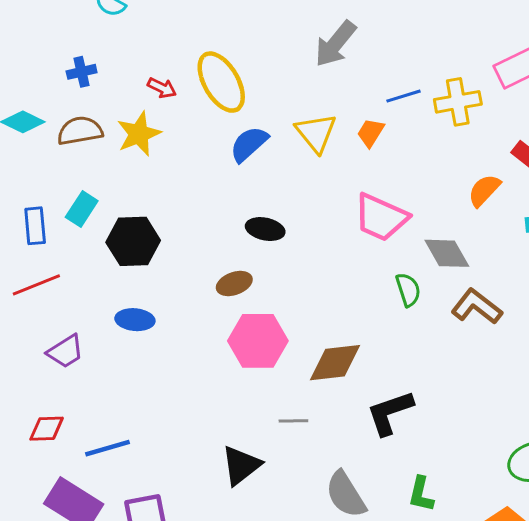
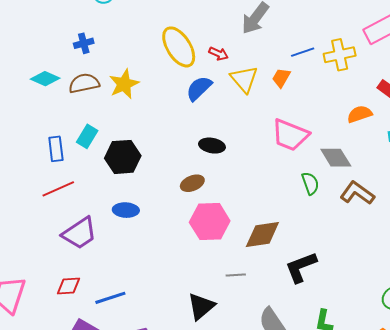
red arrow: (162, 88) -> (219, 54), moved
orange semicircle: (484, 190) -> (360, 114), turned 30
purple trapezoid: (65, 351) -> (79, 233), size x1.4

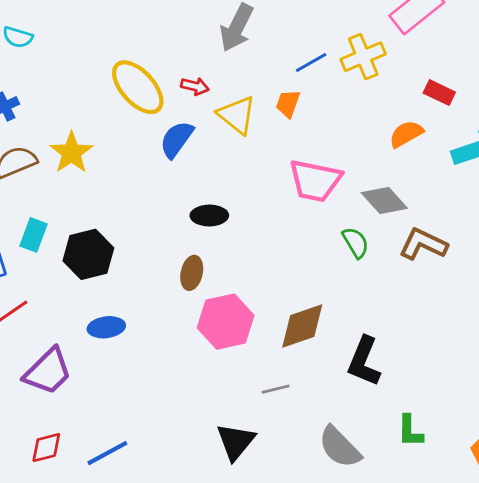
brown ellipse: (192, 183) -> (192, 273), turned -45
black L-shape: (301, 267) -> (364, 361), turned -36

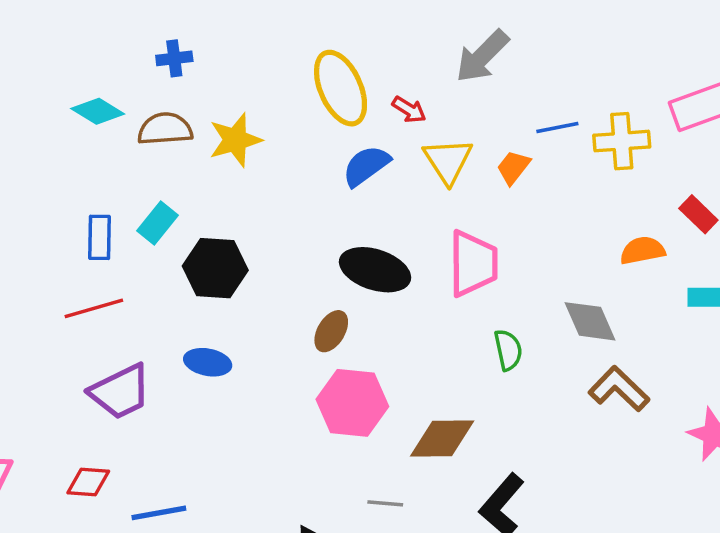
pink trapezoid: (315, 181) -> (473, 263), moved, turned -120
black ellipse: (209, 216) -> (375, 270), size x1.5
green semicircle: (356, 243) -> (508, 350), moved

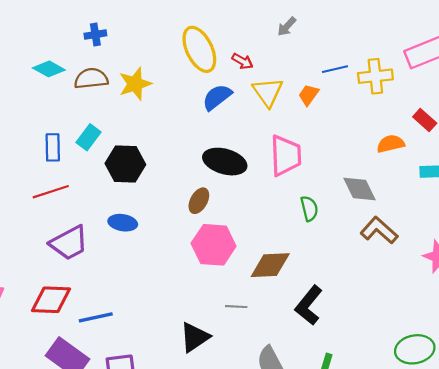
gray arrow: (482, 56) -> (287, 26), size x0.6
red diamond: (88, 482) -> (51, 300), size x1.5

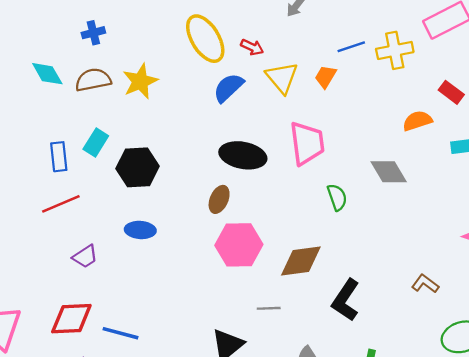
cyan diamond: (49, 69) -> (47, 74), turned 36
brown L-shape: (379, 230) -> (425, 284), moved, size x0.7
purple trapezoid: (69, 243) -> (85, 257), size x0.6
blue line: (96, 317) -> (121, 333), turned 32

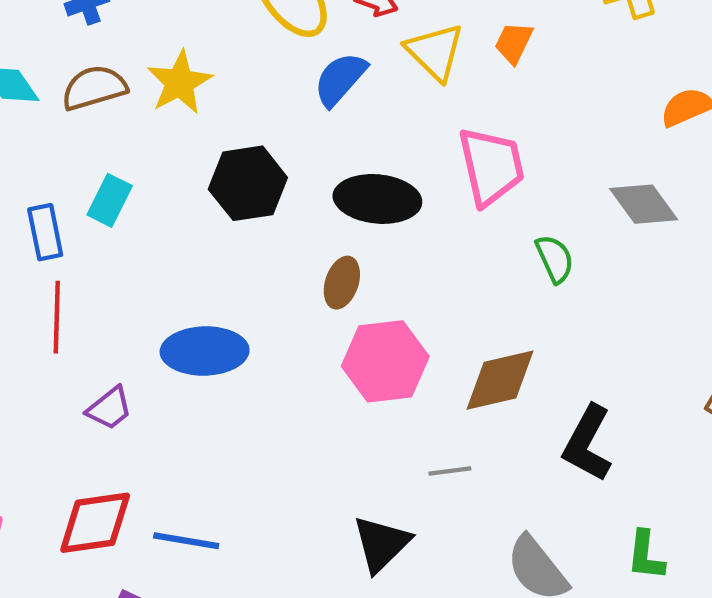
black hexagon: (138, 167) -> (248, 183), moved
red line: (61, 204) -> (57, 317), turned -60
blue ellipse: (140, 230) -> (205, 351), size x1.5

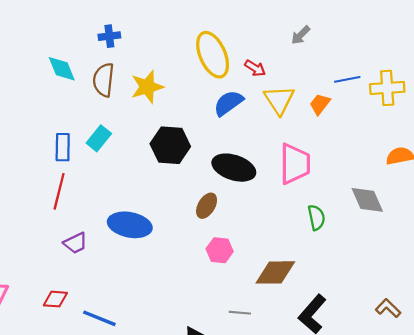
brown semicircle: (94, 88) -> (104, 80), turned -80
pink hexagon: (385, 361) -> (220, 250), size x0.6
red diamond: (95, 523) -> (55, 299), size x0.6

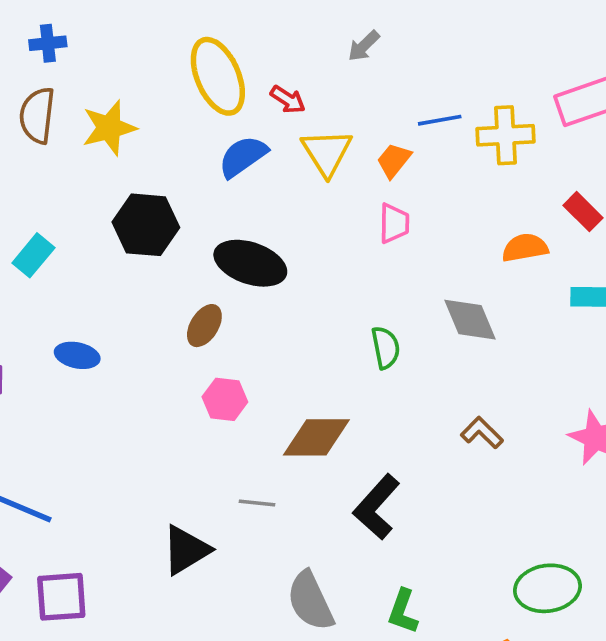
cyan rectangle: (99, 138) -> (33, 255), moved
pink trapezoid: (295, 164) -> (394, 223), moved, size x0.6
blue ellipse: (130, 225) -> (77, 355), size x0.6
brown L-shape: (388, 308) -> (482, 433), moved

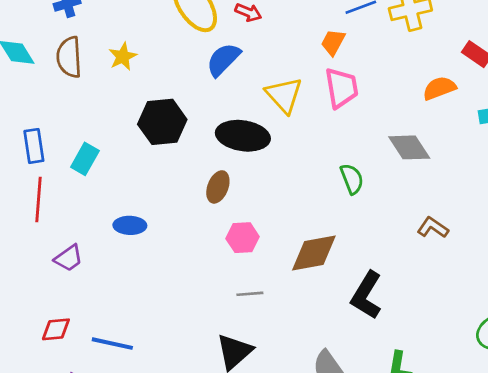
yellow star: (109, 128) -> (123, 57), size x0.7
yellow triangle: (327, 152) -> (284, 95), moved
pink trapezoid: (394, 223) -> (342, 88), size x1.4
gray line: (257, 503) -> (250, 294), moved

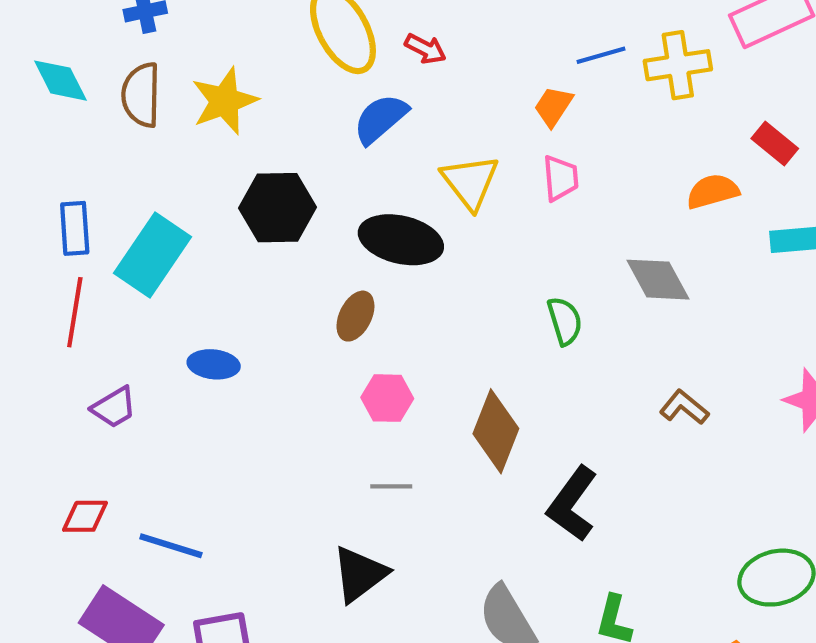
yellow star: (123, 57) -> (225, 101), size x1.5
pink trapezoid: (342, 88) -> (561, 178), size x0.7
cyan rectangle: (85, 159) -> (152, 255), size x1.6
brown diamond: (314, 253) -> (496, 431), turned -63

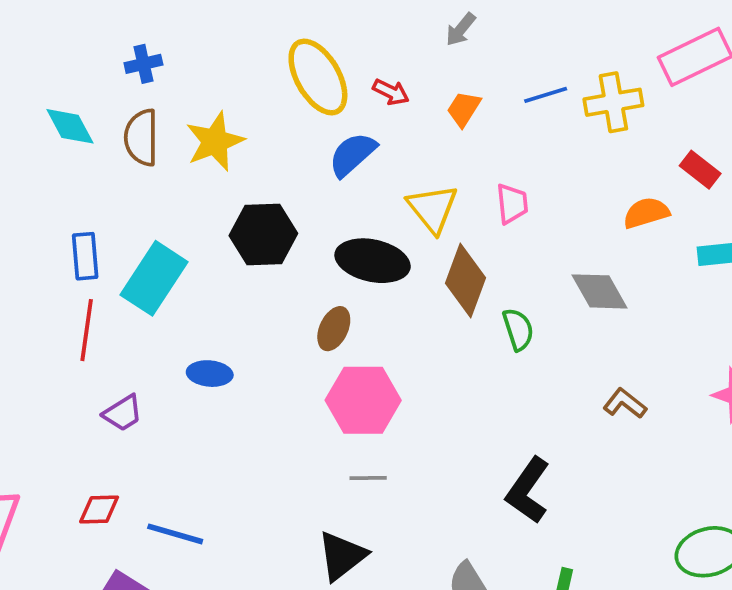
orange trapezoid: (553, 106) -> (464, 109), moved
pink hexagon: (387, 398) -> (363, 400), size x1.6
brown diamond: (496, 431) -> (465, 280), moved

